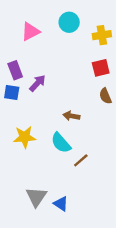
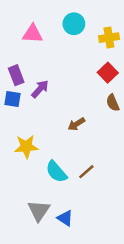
pink triangle: (30, 32) -> (32, 34), turned 30
red square: (101, 68) -> (108, 73), turned -30
brown arrow: (71, 116) -> (76, 124), turned -42
cyan semicircle: (61, 143) -> (56, 172), moved

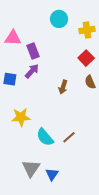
pink triangle: (32, 34) -> (13, 38), moved
purple rectangle: (16, 75) -> (33, 51), moved
brown arrow: (76, 124) -> (63, 87), moved, turned -40
blue triangle: (65, 218) -> (52, 174), turned 32

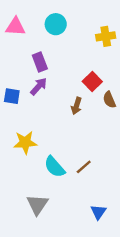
cyan circle: (59, 19) -> (56, 24), moved
pink triangle: (13, 38) -> (15, 27), moved
red square: (86, 58) -> (92, 81), moved
blue triangle: (52, 174) -> (98, 212), moved

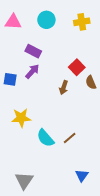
yellow cross: (106, 36) -> (82, 22), moved
purple rectangle: (40, 62) -> (33, 51), turned -42
gray triangle: (37, 205) -> (24, 180), moved

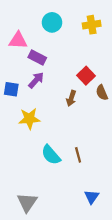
pink triangle: (13, 22) -> (18, 41), moved
yellow star: (21, 118) -> (29, 119), moved
brown line: (70, 138) -> (78, 155), turned -64

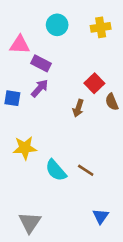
yellow star: (29, 119) -> (25, 148), moved
brown line: (78, 155) -> (86, 170), turned -42

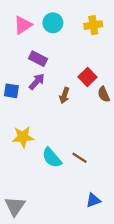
pink triangle: (20, 45) -> (23, 25), moved, turned -36
brown arrow: (78, 108) -> (64, 95), moved
blue triangle: (101, 216) -> (93, 200), turned 35
gray triangle: (30, 222) -> (15, 206), moved

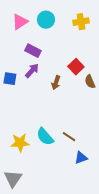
yellow star: (23, 137) -> (20, 143), moved
blue triangle: (93, 200) -> (81, 158), moved

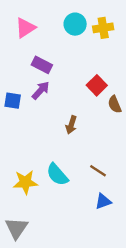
cyan circle: (46, 20) -> (75, 24), moved
brown arrow: (56, 83) -> (71, 125), moved
brown line: (69, 137) -> (98, 171), moved

